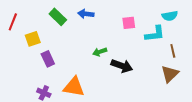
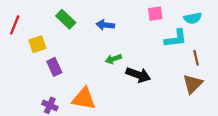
blue arrow: (86, 14) -> (105, 25), moved
pink square: (129, 23) -> (155, 14), moved

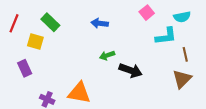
pink square: (155, 14) -> (147, 13), turned -32
green rectangle: (66, 19) -> (50, 22), moved
yellow square: (37, 44) -> (35, 41), turned 35
purple rectangle: (54, 67) -> (25, 68), moved

